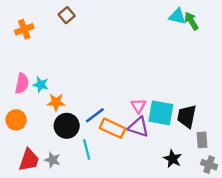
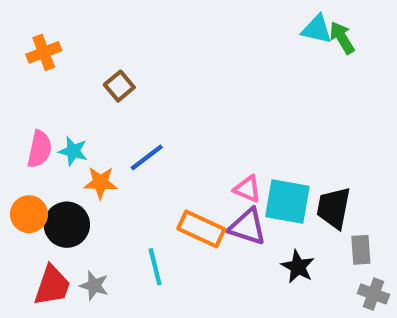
brown square: (67, 15) -> (119, 86), moved
pink triangle: (138, 106) -> (247, 189), turned -35
blue line: (95, 115) -> (147, 157), moved
black circle: (67, 126) -> (67, 225), moved
black star: (173, 159) -> (298, 267), moved

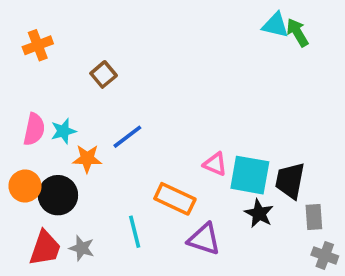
cyan star: (73, 151) -> (63, 131), turned -30
purple triangle: (247, 227) -> (204, 239), moved
black star: (298, 267) -> (259, 213), moved

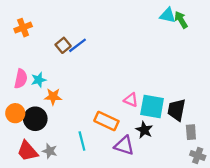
blue line: (127, 137) -> (78, 45), moved
black star: (259, 213) -> (144, 130), moved
red trapezoid: (45, 248) -> (27, 151), turned 120

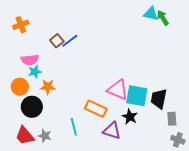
pink semicircle: (21, 79) -> (30, 60), moved, turned 72
pink triangle: (131, 100) -> (118, 90), size x1.6
orange circle: (15, 113) -> (20, 87), moved

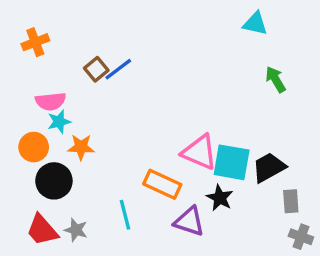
green arrow: (163, 18) -> (276, 79), moved
black trapezoid: (159, 99) -> (269, 167), turned 50

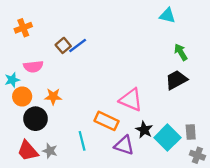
cyan star: (59, 122) -> (12, 80), moved
cyan square: (232, 162) -> (167, 138), moved, turned 35
black trapezoid: (269, 167) -> (176, 80), moved

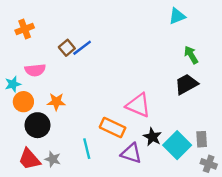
cyan triangle: (167, 16) -> (177, 16), turned -35

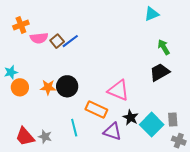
pink semicircle: (35, 70) -> (39, 38), moved
black circle: (38, 125) -> (67, 86), moved

